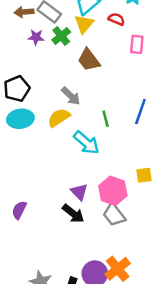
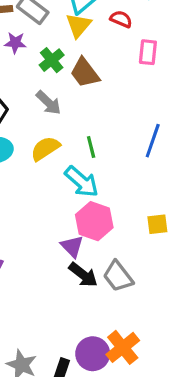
green cross: (61, 36) -> (52, 60), moved
gray arrow: (71, 96) -> (48, 103), moved
green line: (106, 119) -> (91, 147), moved
pink hexagon: (113, 191) -> (94, 221), moved
black arrow: (73, 214) -> (83, 275), moved

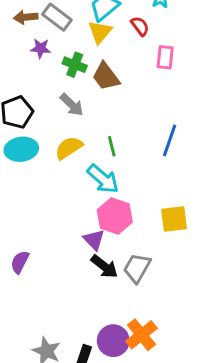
red semicircle: (121, 19) -> (140, 26), turned 30
green cross: (52, 60) -> (75, 65), turned -30
yellow square: (157, 224) -> (174, 219), size x1.4
gray trapezoid: (118, 276) -> (137, 268), turned 68

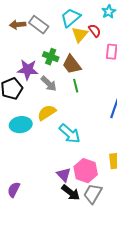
yellow triangle: (100, 32) -> (80, 35), moved
purple star: (41, 48) -> (28, 70), moved, size x1.5
green line: (112, 146) -> (76, 86), moved
cyan ellipse: (21, 149) -> (21, 125), moved
pink hexagon: (115, 216) -> (86, 171), moved

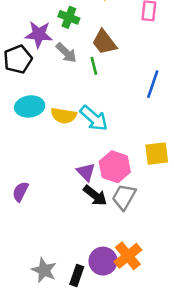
brown trapezoid: (72, 65) -> (104, 42), moved
green line: (76, 86) -> (94, 66), moved
yellow semicircle: (47, 113) -> (64, 116), moved, turned -138

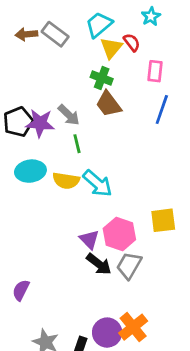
green cross: (69, 17) -> (102, 78), moved
purple star: (39, 34) -> (40, 123), moved
green line: (94, 66) -> (77, 144), moved
blue line: (153, 84) -> (162, 109), moved
purple semicircle: (20, 192) -> (21, 290), moved

